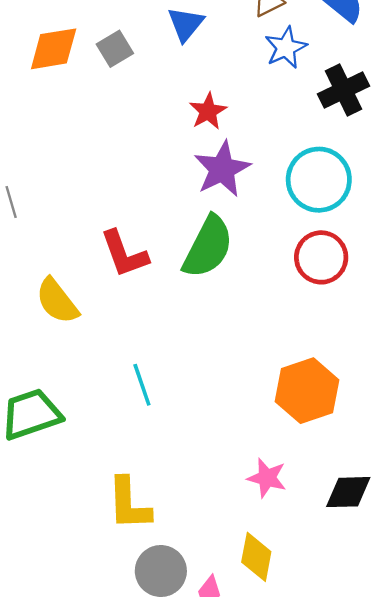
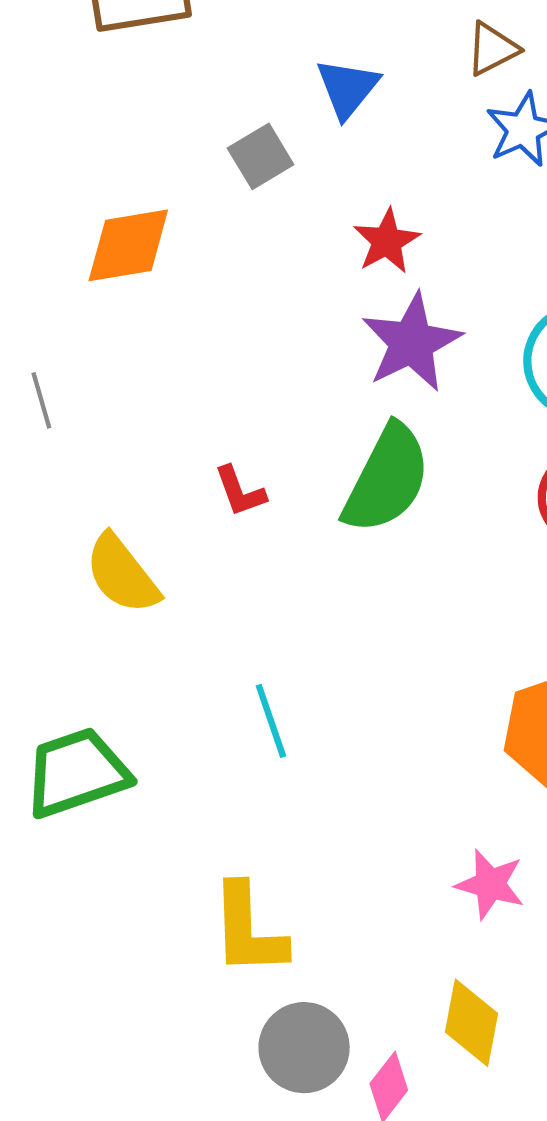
orange diamond: (54, 49) -> (128, 245), moved
gray square: (115, 49) -> (261, 156), moved
red L-shape: (124, 254) -> (240, 491), size x0.6

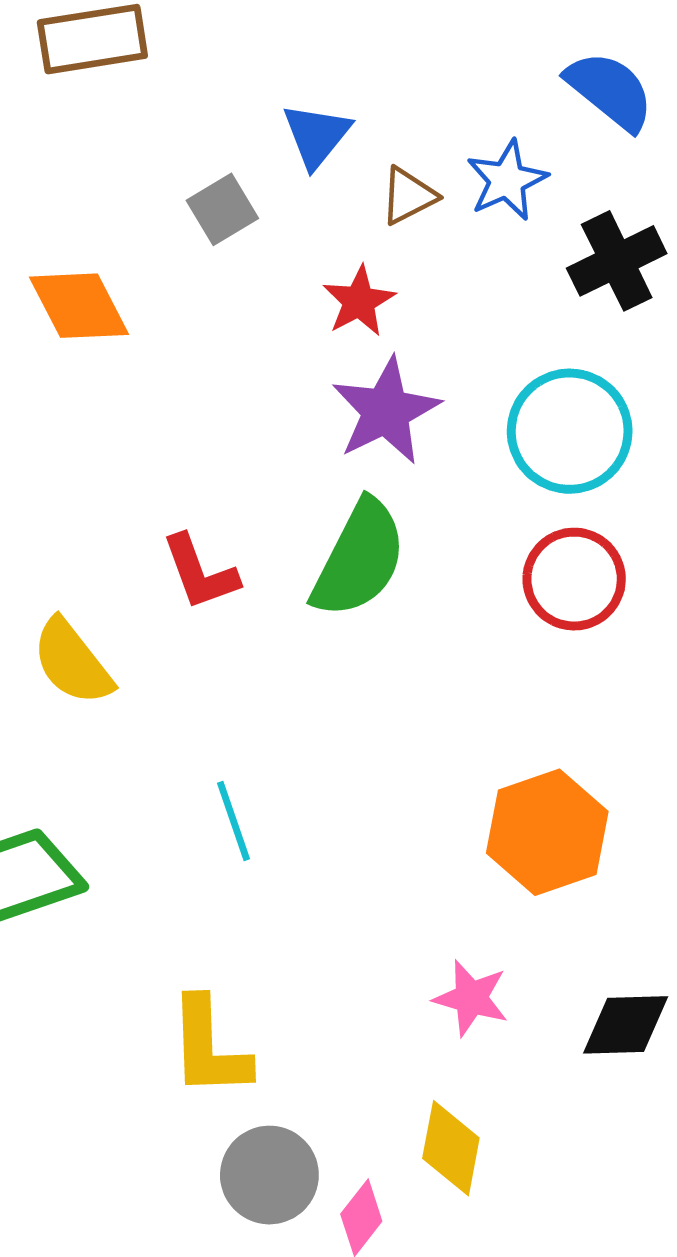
brown triangle: (492, 49) -> (408, 196), moved
orange diamond: (128, 245) -> (79, 306), turned 72
red L-shape: (240, 491) -> (200, 572), size x1.4

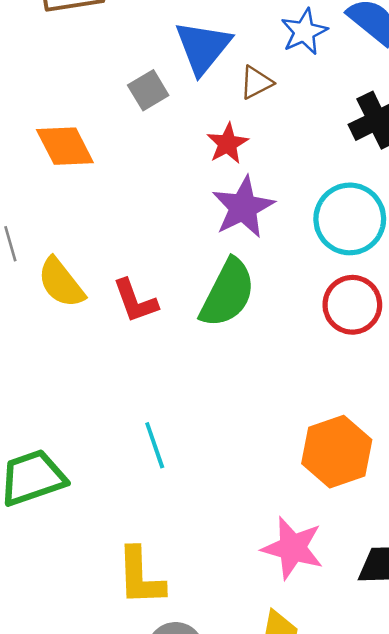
blue triangle: (316, 135) -> (203, 47), size x1.4
blue star: (507, 180) -> (304, 32), moved
yellow semicircle: (72, 662) -> (61, 283), moved
pink star: (471, 998) -> (293, 548), size x1.4

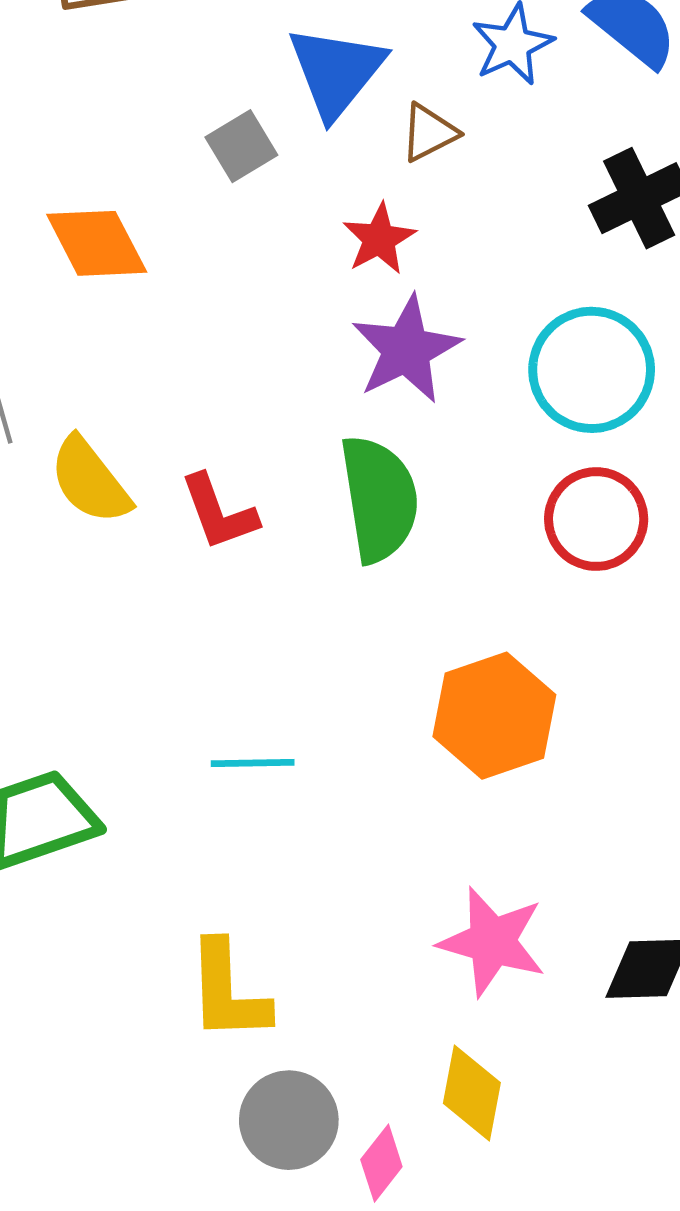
green semicircle: (228, 293) -> (379, 499), turned -36
cyan line: (155, 445) -> (253, 763), turned -72
orange hexagon: (337, 452) -> (494, 716), moved

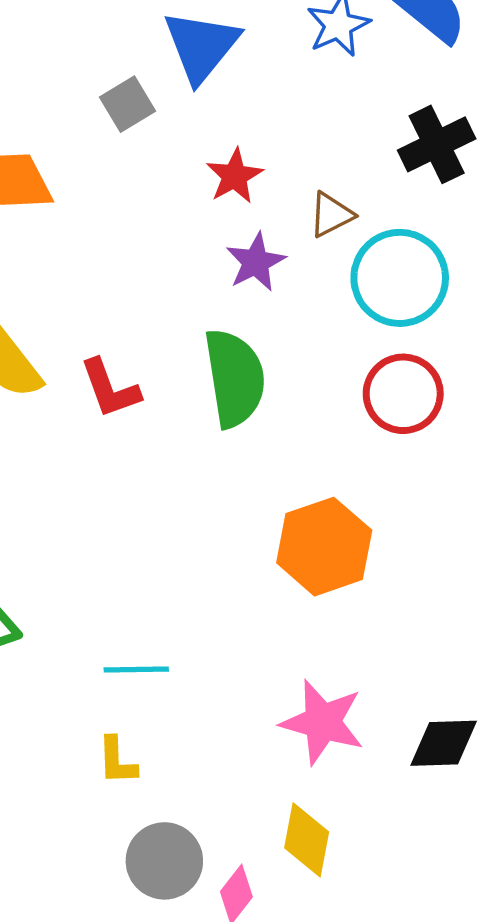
brown triangle: (429, 133) -> (331, 215), moved
purple star: (406, 350) -> (256, 262), size x0.7
cyan line: (253, 763) -> (136, 670), moved
yellow L-shape: (228, 991) -> (117, 761), size x0.6

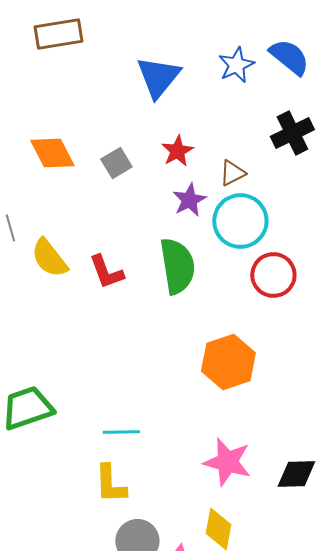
gray square: (127, 104) -> (116, 163), moved
cyan circle: (400, 278) -> (240, 221), moved
yellow L-shape: (117, 761) -> (110, 484), size x1.4

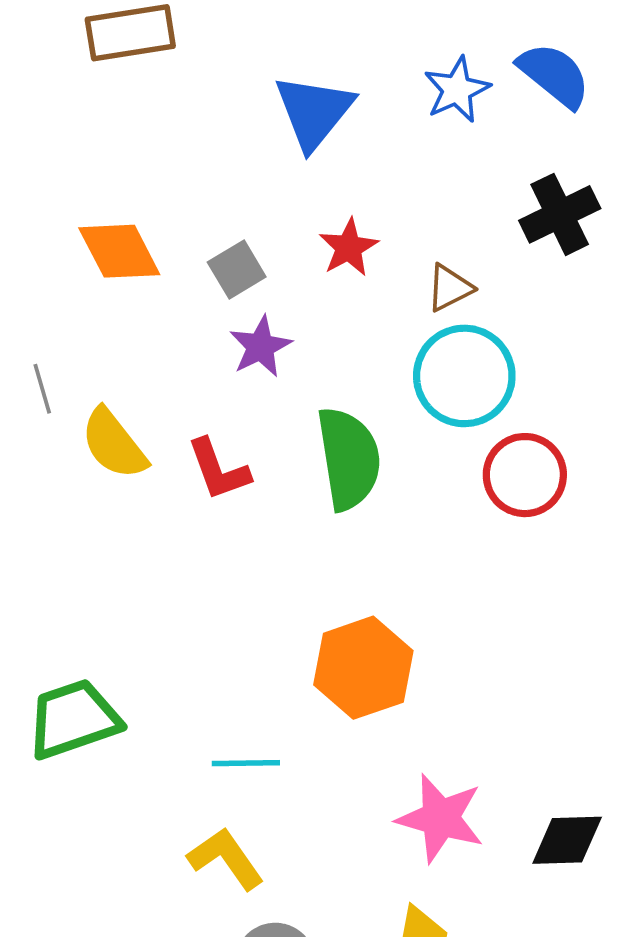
purple star: (189, 200) -> (261, 347), moved
orange hexagon: (228, 362) -> (363, 668), moved
yellow L-shape: (110, 484) -> (226, 859), turned 147

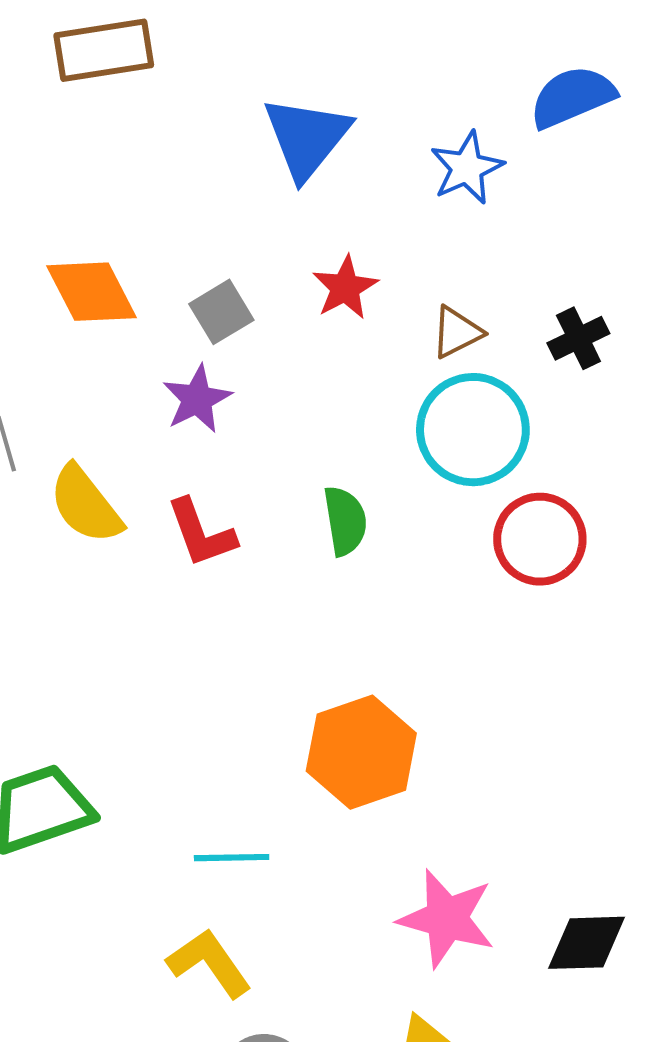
blue semicircle: (554, 75) -> (572, 97), turned -62
blue star: (457, 90) -> (467, 168), moved
black cross: (560, 214) -> (578, 338), moved, size x0.7
purple star: (261, 347) -> (197, 399), moved
green semicircle: (349, 459) -> (345, 521), size x0.6

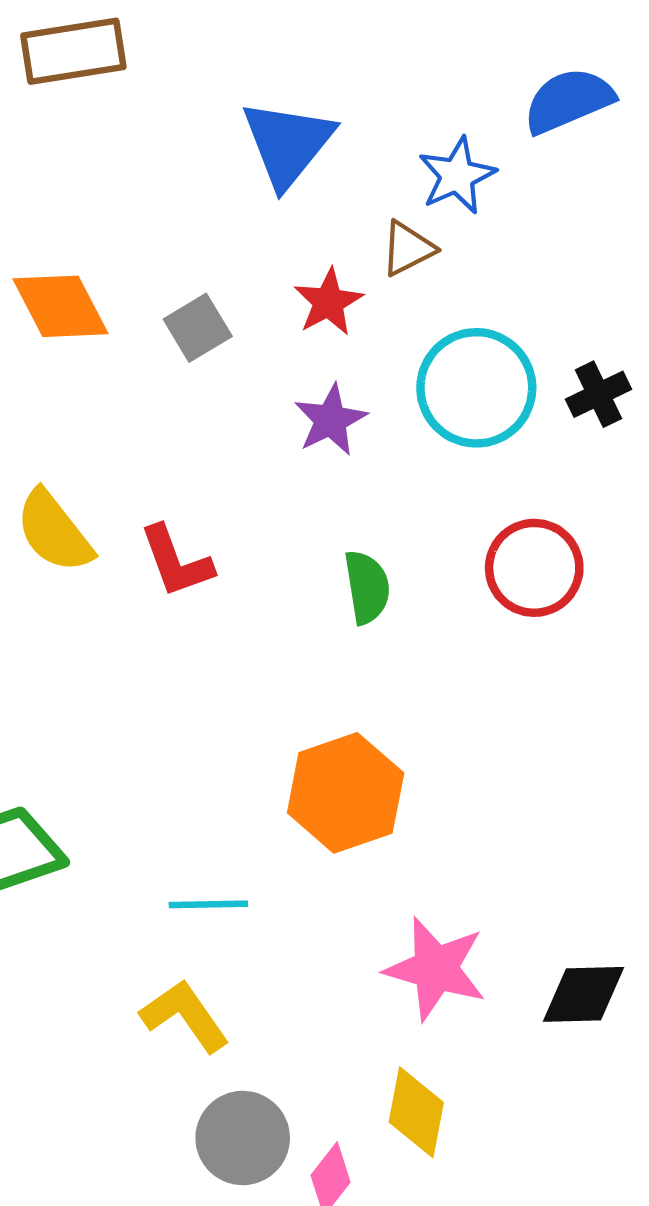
brown triangle: (457, 332) -> (408, 248), moved
black cross: (578, 338) -> (598, 394), moved
purple star: (197, 399) -> (331, 420), moved
cyan circle: (473, 430) -> (476, 388), moved
green semicircle: (345, 521) -> (367, 587), moved

